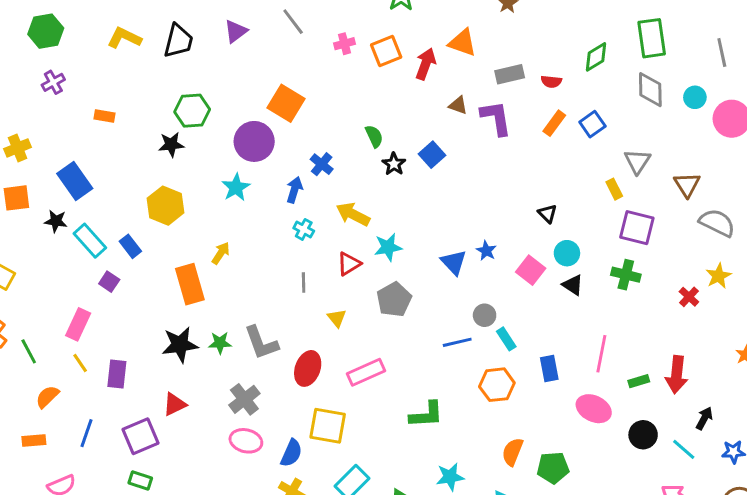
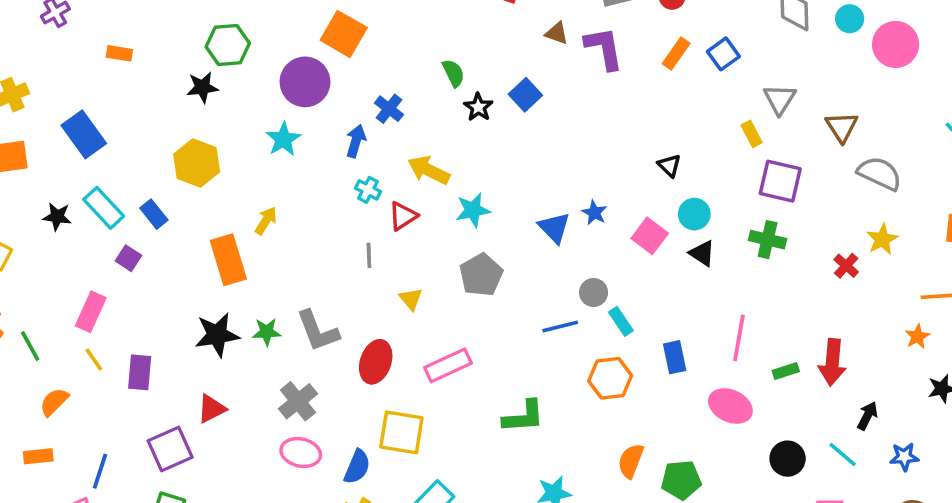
black star: (56, 221) -> (57, 217), moved
red triangle: (349, 264) -> (403, 216), moved
blue line: (86, 433) -> (100, 471), moved
black circle: (643, 435) -> (788, 459), moved

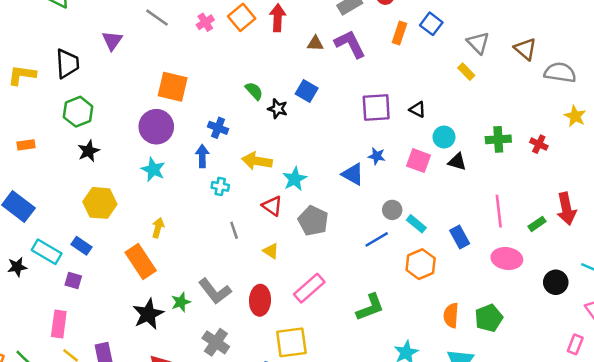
green hexagon: (228, 45) -> (78, 112), moved
purple square: (780, 181) -> (376, 107), moved
red triangle: (403, 216) -> (272, 206), moved, turned -35
red cross: (846, 266) -> (539, 144), moved

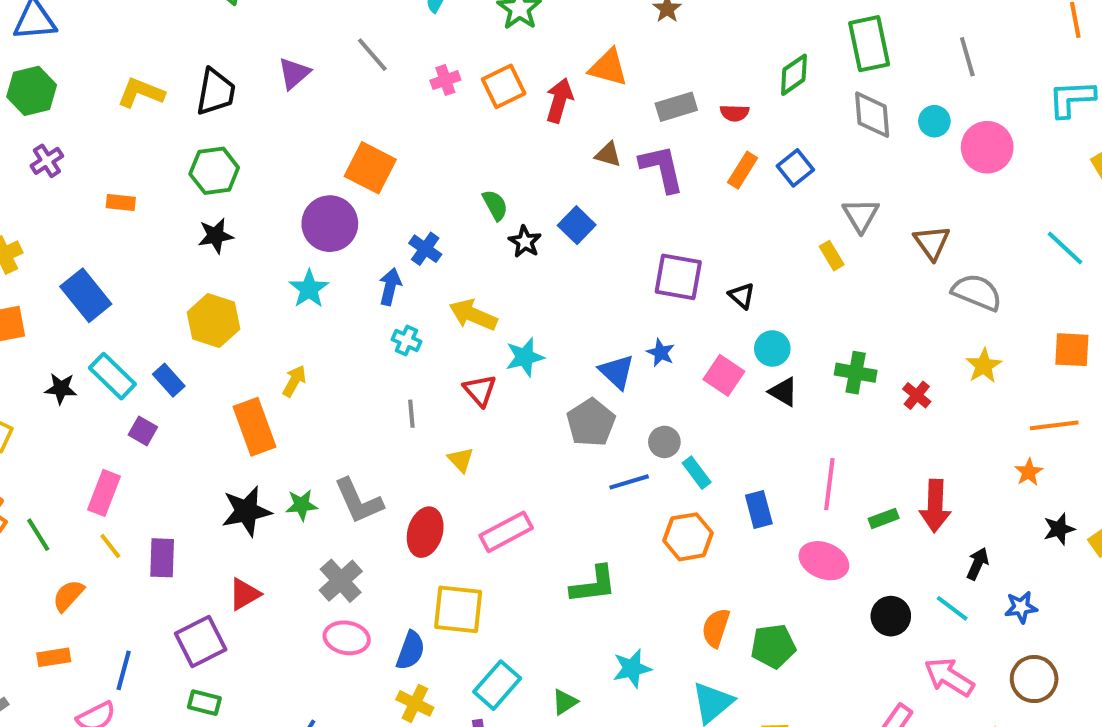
gray pentagon: (313, 221) -> (591, 423), moved

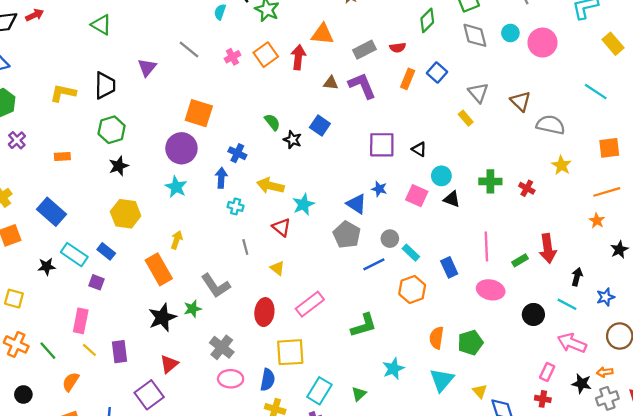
gray L-shape: (359, 501) -> (216, 286), moved

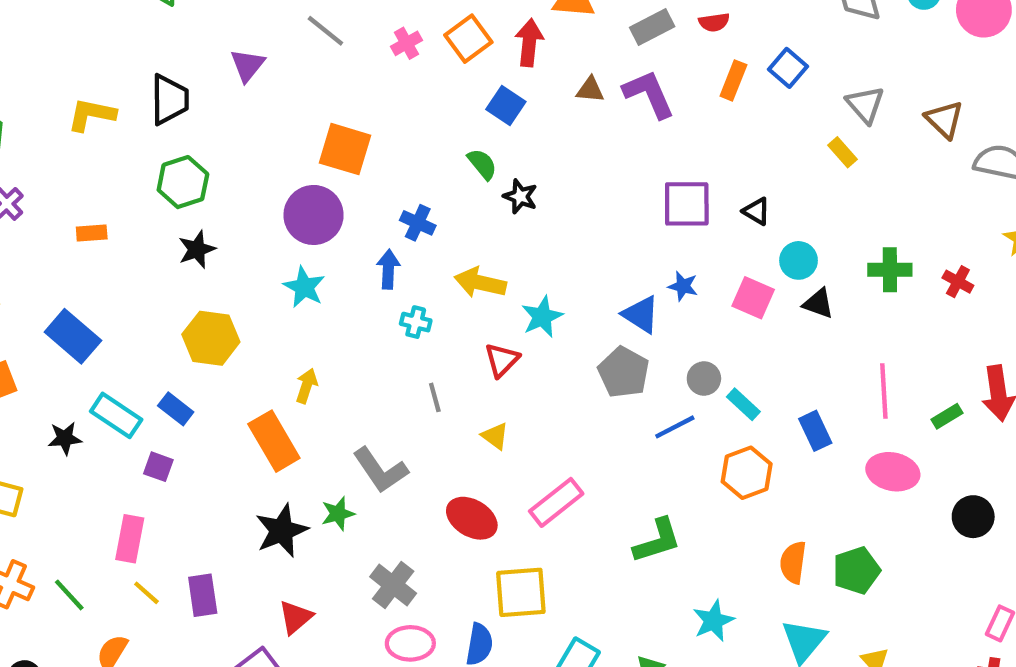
blue square: (320, 125) -> (506, 106), moved
red triangle: (281, 227) -> (502, 360), turned 36
red ellipse: (264, 312) -> (472, 518), turned -65

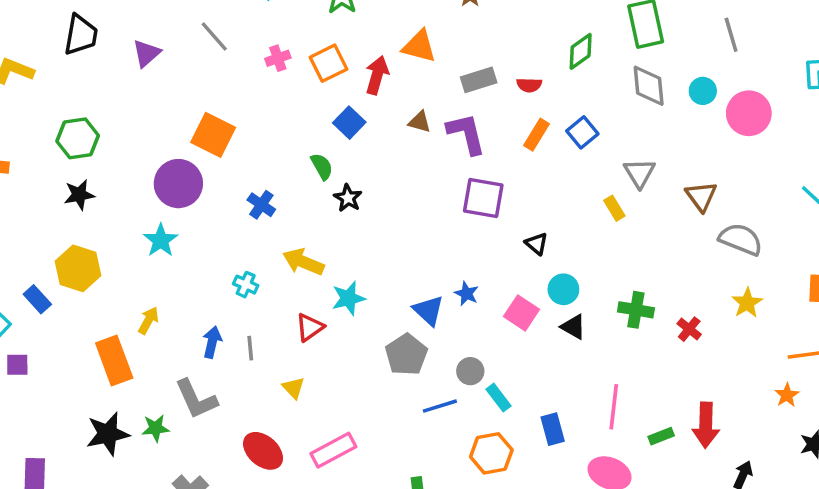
black trapezoid: (169, 100) -> (81, 35), moved
purple square: (687, 204) -> (483, 198), moved
blue arrow: (388, 269) -> (212, 342), moved
blue rectangle: (176, 409) -> (37, 299), moved
purple square: (158, 467) -> (17, 365), turned -30

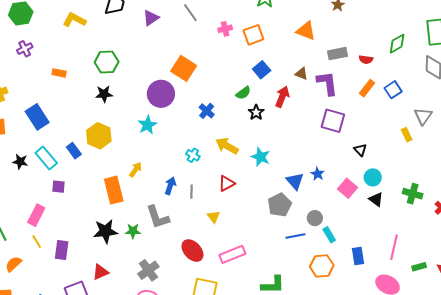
red arrow: (377, 75) -> (282, 97), moved
green semicircle: (322, 166) -> (243, 93), turned 77
cyan star: (348, 298) -> (261, 157), moved, turned 30

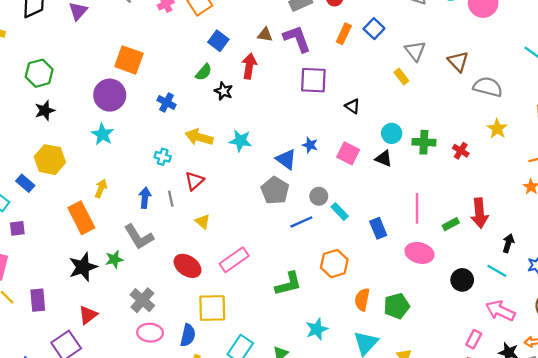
cyan circle: (373, 177) -> (392, 133), moved
red triangle: (227, 183) -> (194, 181), moved
orange hexagon: (322, 266) -> (334, 264), moved

